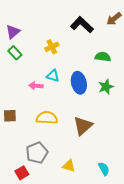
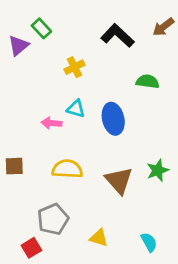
green rectangle: (15, 53) -> (41, 28), moved
green star: (106, 87) -> (158, 170), moved
brown triangle: (83, 126) -> (119, 180), turned -30

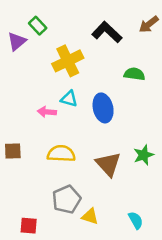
yellow cross: (74, 67) -> (68, 61), size x1.6
gray pentagon: (53, 219) -> (66, 199), moved
red square: (31, 248) -> (29, 226), turned 36

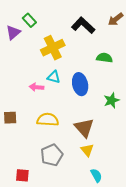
green star: (144, 155) -> (112, 100), moved
yellow triangle: (90, 216) -> (87, 150), moved, turned 32
cyan semicircle: (136, 220) -> (96, 175), moved

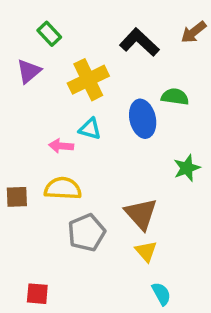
purple triangle: (13, 32) -> (29, 71), moved
blue ellipse: (80, 84) -> (143, 119), moved
yellow semicircle: (48, 120) -> (63, 188), moved
gray pentagon: (52, 155) -> (87, 233), moved

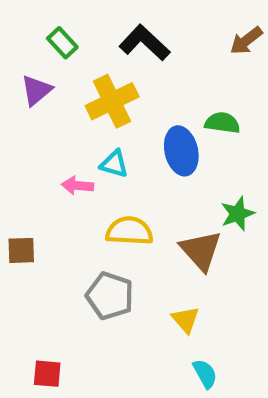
black L-shape: (139, 42) -> (145, 43), moved
yellow semicircle: (63, 188) -> (129, 231), moved
brown triangle: (141, 214) -> (201, 250), moved
gray pentagon: (87, 233) -> (110, 296), turned -30

